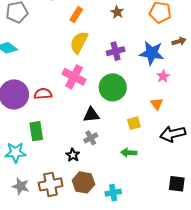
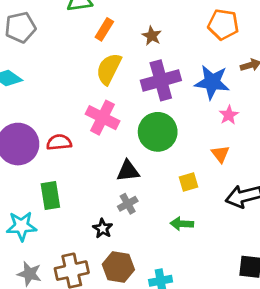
brown star: (117, 12) -> (152, 36), moved
purple cross: (116, 51) -> (161, 80), size x1.5

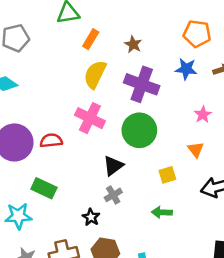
purple cross: (161, 80) -> (142, 84), turned 36
blue star: (212, 82) -> (186, 69), moved, size x0.7
black triangle: (128, 171) -> (113, 166), turned -30
green rectangle: (50, 196) -> (44, 188), turned -55

